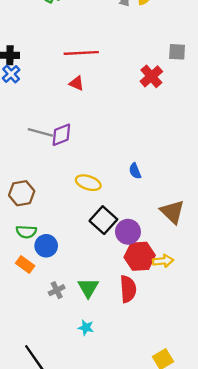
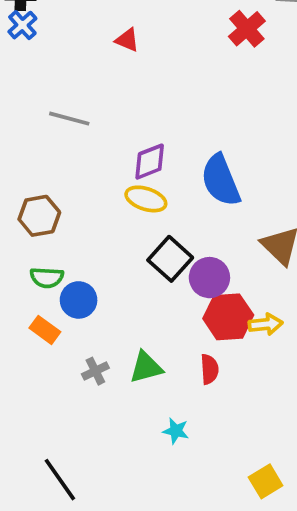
purple diamond: (61, 135) -> (150, 162), moved
blue semicircle: (135, 171) -> (221, 180), size x2.0
green triangle: (88, 288) -> (146, 367), turned 45
red semicircle: (128, 289) -> (209, 369), size x0.7
cyan star: (86, 328) -> (176, 431), moved

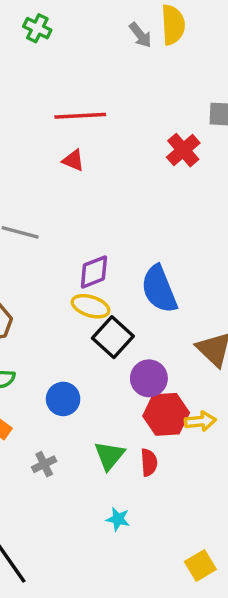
black square: (170, 259) -> (113, 337), moved
blue circle: (79, 300) -> (63, 399), moved
green triangle: (146, 367) -> (109, 456), moved, turned -36

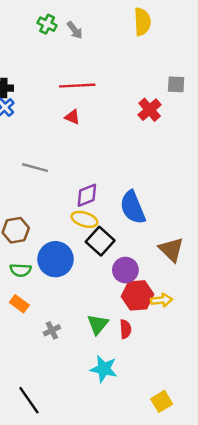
gray arrow: (140, 35) -> (75, 30), moved
blue circle: (63, 399) -> (56, 259), moved, size x1.5
cyan star: (118, 519) -> (104, 369), size x1.6

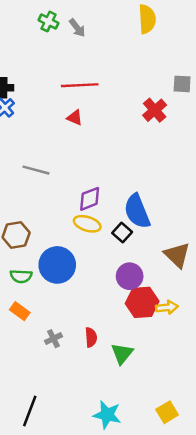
black square: (100, 241) -> (122, 233), moved, size x0.7
green triangle: (98, 324) -> (122, 354), moved
red semicircle: (125, 329) -> (91, 337), moved
cyan star: (104, 369) -> (107, 415), moved
black line: (29, 400) -> (30, 411), turned 56

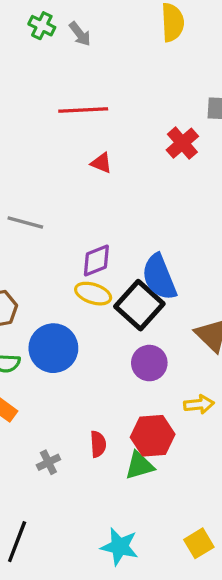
red triangle: (75, 118) -> (101, 163), moved
black square: (122, 233) -> (139, 305), size x1.8
red hexagon: (142, 302) -> (153, 436), moved
gray cross: (53, 339) -> (48, 462), moved
green triangle: (122, 354) -> (139, 466), turned 35

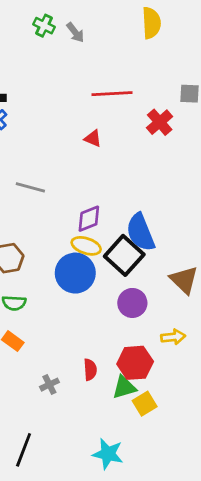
red line: (83, 110) -> (112, 94), moved
blue circle: (53, 348) -> (75, 273), moved
yellow square: (199, 543) -> (145, 404), moved

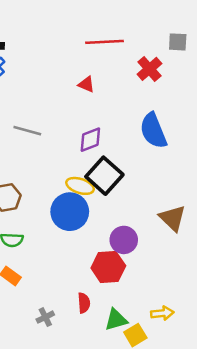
purple diamond: (89, 219) -> (90, 140), moved
blue semicircle: (141, 232) -> (153, 131), moved
black square: (124, 255) -> (104, 176), moved
yellow arrow: (173, 337) -> (162, 313), moved
red hexagon: (135, 363) -> (108, 267), moved

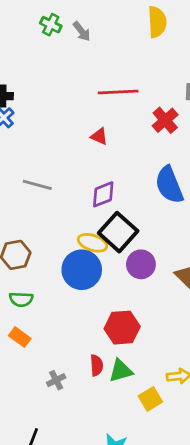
purple circle: (124, 240) -> (141, 264), moved
green triangle: (116, 320) -> (121, 371), moved

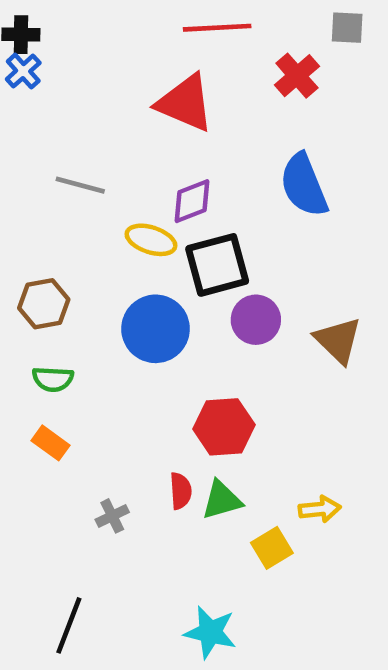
red triangle: (99, 136) -> (185, 103), size x2.0
black square: (118, 232) -> (217, 265), turned 33
yellow ellipse: (92, 243) -> (151, 240), moved

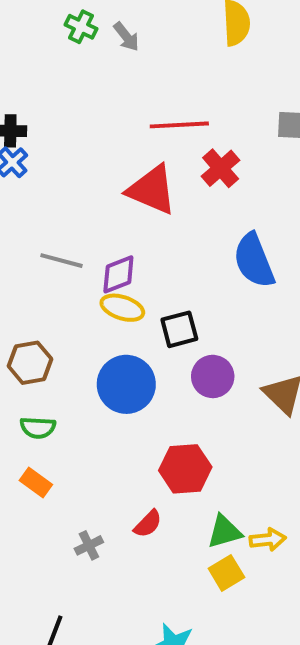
red cross: (297, 76) -> (221, 168), moved
purple diamond: (192, 201) -> (118, 274), moved
black square: (217, 265) -> (179, 329), size x0.7
red semicircle: (181, 491) -> (148, 524), turned 48
green triangle: (222, 500) -> (225, 532), moved

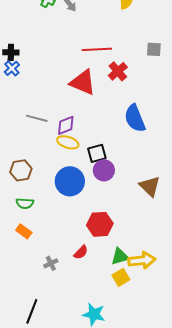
purple circle: (213, 376) -> (104, 170), moved
yellow arrow: (268, 540) -> (142, 260), size x1.5

